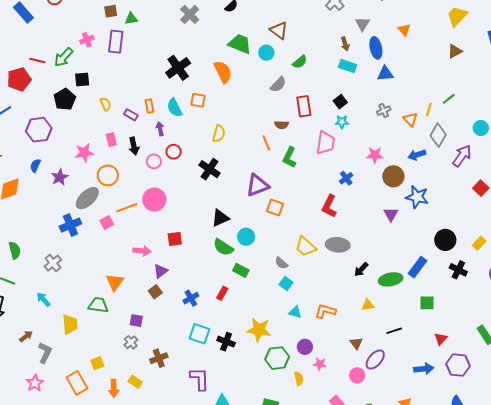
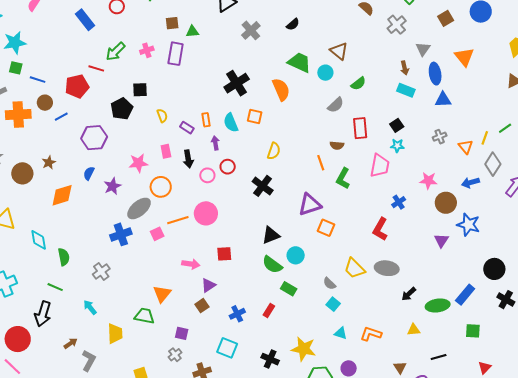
orange triangle: (404, 30) -> (464, 57), size x1.5
green arrow: (64, 57) -> (115, 52), moved
cyan square: (200, 334) -> (227, 348), moved

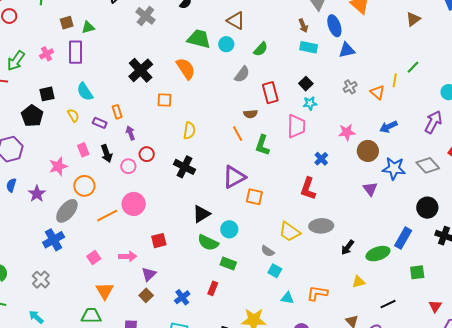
cyan semicircle: (231, 123) -> (85, 92), moved
gray diamond: (493, 164) -> (428, 165), moved, turned -65
pink square: (157, 234) -> (94, 257), moved

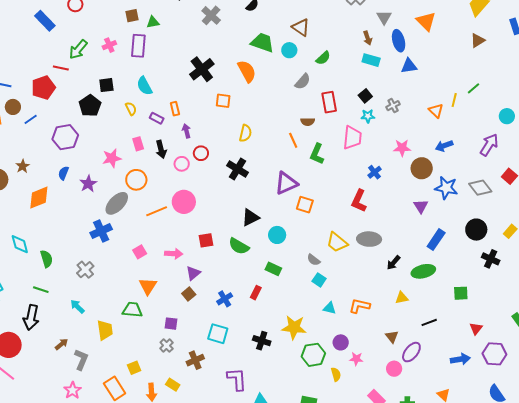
gray cross: (350, 87) -> (393, 106), moved
blue rectangle: (403, 238) -> (436, 240), moved
green semicircle: (208, 243) -> (239, 246), moved

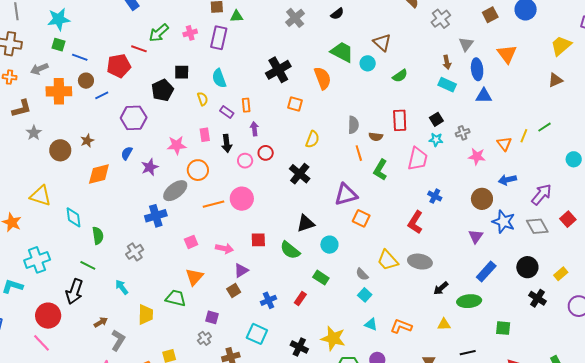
gray semicircle: (303, 82) -> (353, 125), moved, turned -48
purple arrow: (489, 145) -> (541, 195), moved
pink star: (402, 148) -> (477, 156), moved
blue cross: (375, 172) -> (435, 196), turned -32

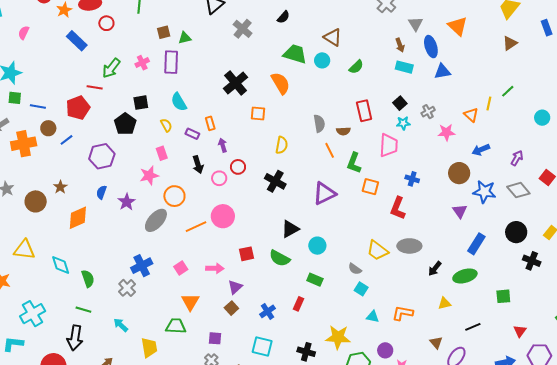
pink rectangle: (205, 135) -> (162, 153), moved
purple arrow: (541, 195) -> (517, 158), size x0.7
blue cross: (156, 216) -> (142, 266), moved
orange square: (361, 218) -> (370, 187), moved

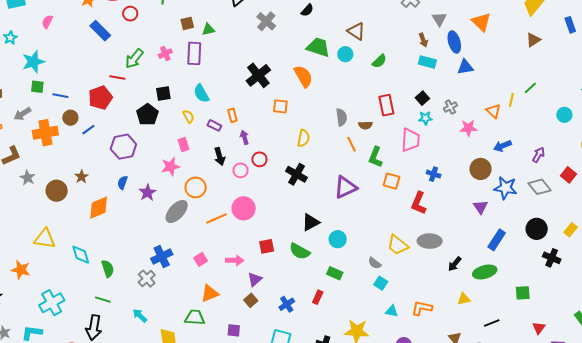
orange triangle: (190, 302) -> (210, 293), turned 36

